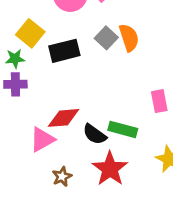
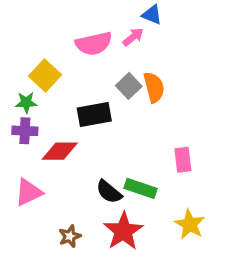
black rectangle: (64, 51) -> (94, 115), moved
red diamond: (63, 118) -> (60, 151), moved
pink triangle: (42, 139) -> (28, 192), moved

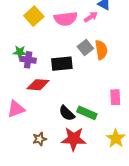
yellow square: (45, 75) -> (34, 16), moved
purple cross: (25, 131) -> (28, 60), moved
red star: (123, 231) -> (74, 139), turned 30

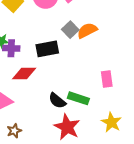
orange semicircle: (101, 50) -> (87, 30), turned -102
brown star: (40, 139) -> (14, 131), moved
red star: (74, 139) -> (67, 127), turned 30

